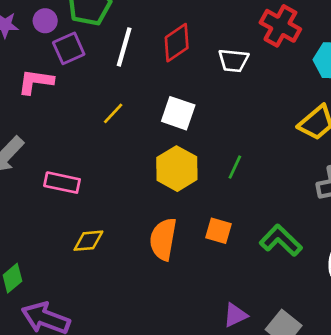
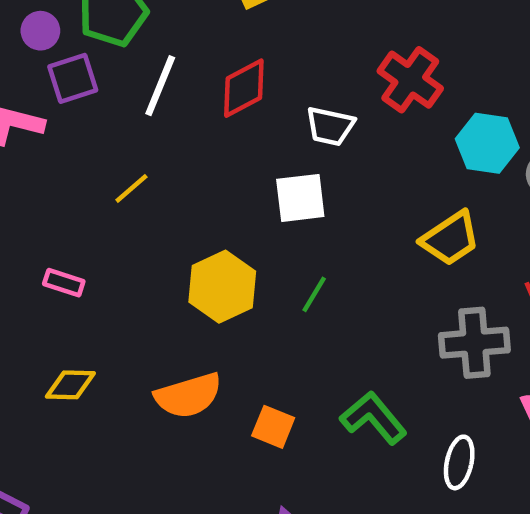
white square: (178, 113) -> (300, 198), moved, turned -32
pink rectangle: (62, 183) -> (64, 283), moved, size x0.7
orange square: (218, 231) -> (273, 427), moved
orange semicircle: (163, 239) -> (188, 395), turned -123

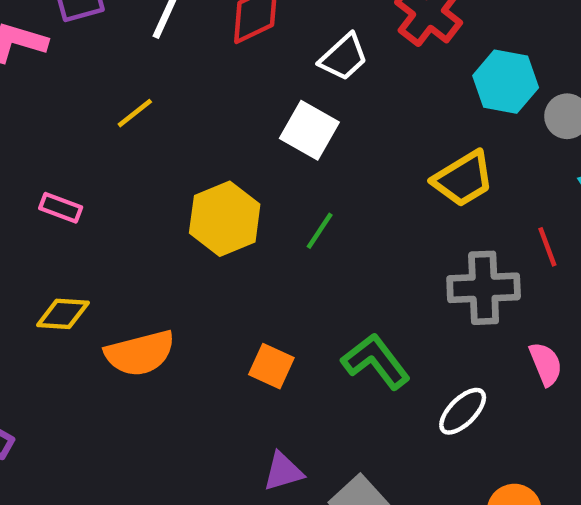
white trapezoid: (330, 126) -> (344, 57), turned -57
white square: (300, 198) -> (309, 130), turned 34
orange semicircle: (188, 395) -> (140, 353), moved
white ellipse: (459, 462) -> (463, 411), turned 30

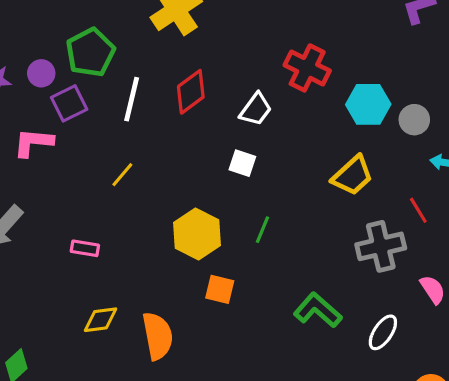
white square: (309, 130) -> (242, 163), size x0.7
orange semicircle: (140, 353) -> (158, 336), turned -75
orange square: (271, 366) -> (220, 289), moved

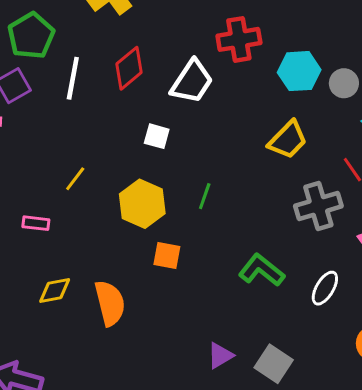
red cross: (307, 68) -> (239, 39), turned -33
white trapezoid: (256, 109) -> (192, 82), size x1.4
white square: (242, 163) -> (157, 136), moved
yellow line: (122, 175) -> (75, 179), moved

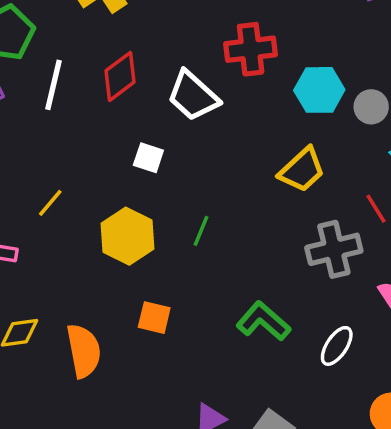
white trapezoid: (192, 82) -> (193, 96), turned 96
orange square: (167, 255) -> (154, 318), moved

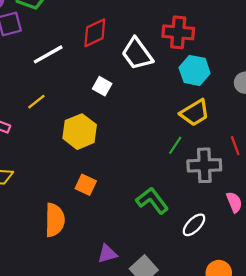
white line: (54, 85) -> (48, 54), moved, turned 36
cyan hexagon: (319, 90) -> (195, 70), moved
green line: (201, 231) -> (175, 145), moved
orange semicircle: (84, 351) -> (55, 220), moved

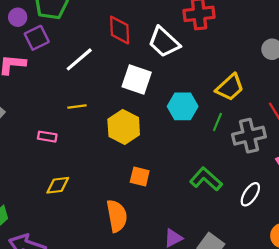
red diamond: (95, 33) -> (120, 30), turned -56
cyan hexagon: (195, 70) -> (183, 106), moved
white square: (102, 86) -> (137, 79), size x1.6
yellow line: (36, 102) -> (77, 107), turned 42

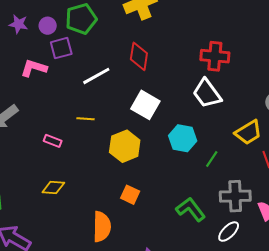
white trapezoid: (164, 42) -> (207, 93), moved
yellow trapezoid: (230, 87) -> (248, 132), moved
gray cross: (249, 136) -> (235, 196), moved

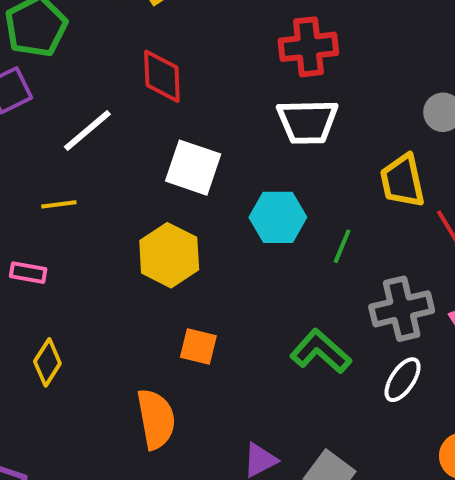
white trapezoid: (207, 93) -> (307, 122), turned -44
yellow line: (85, 119) -> (59, 204), moved
yellow trapezoid: (248, 132) -> (402, 181), turned 120
yellow diamond: (53, 188) -> (47, 362), turned -50

